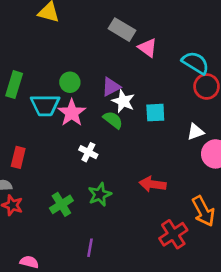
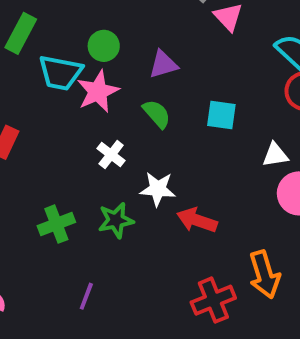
white star: (123, 101) -> (158, 189), moved, turned -30

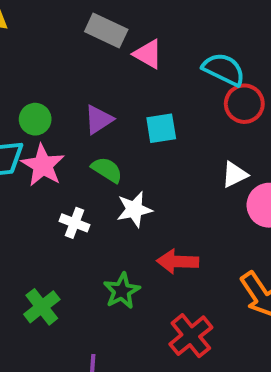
cyan square: (221, 115) -> (161, 128), moved
white star: (158, 189) -> (134, 209), moved
green star: (116, 220) -> (122, 291), moved
red cross: (213, 300) -> (191, 336), moved

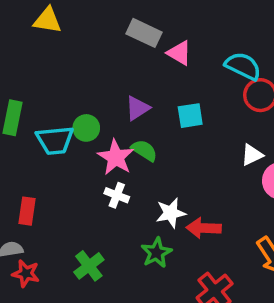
green circle: (35, 119) -> (86, 128), moved
pink star: (43, 165) -> (116, 157), moved
white star: (134, 209) -> (171, 213), moved

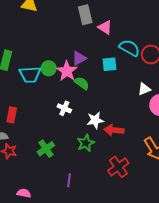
gray rectangle: (144, 33) -> (85, 15), turned 48
cyan semicircle: (243, 66) -> (129, 48), moved
pink star: (116, 157) -> (67, 71), moved

